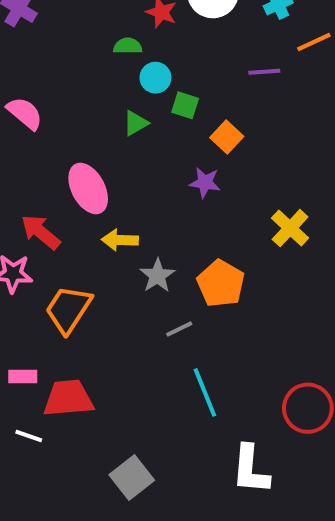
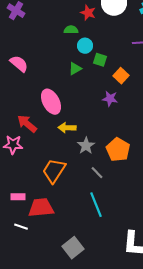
orange trapezoid: (68, 309) -> (54, 171), moved
gray line: (179, 329) -> (97, 173), turned 72
cyan line: (205, 392) -> (96, 205), moved

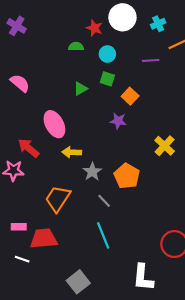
cyan circle: (85, 46) -> (107, 54), moved

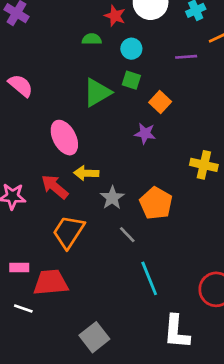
green triangle: (80, 89) -> (97, 92), size x1.6
yellow cross: (165, 146) -> (204, 165), turned -30
red arrow: (29, 148) -> (55, 187), moved
cyan line: (103, 235) -> (149, 278), moved

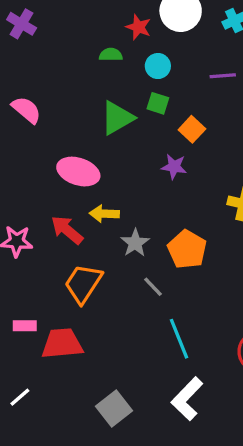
pink ellipse: (64, 138) -> (78, 172), turned -44
white line: (23, 309) -> (20, 397), moved, turned -60
white L-shape: (177, 332) -> (187, 399), moved, turned 39

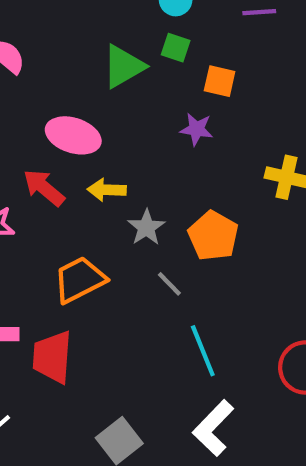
orange square: (192, 129) -> (220, 81), turned -30
red arrow: (67, 230) -> (44, 188), moved
orange trapezoid: (83, 284) -> (79, 280), turned 30
red trapezoid: (62, 344) -> (52, 357), turned -81

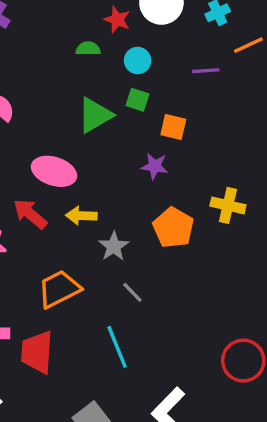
orange pentagon: (213, 236) -> (173, 228), moved
cyan line: (203, 351) -> (117, 347), moved

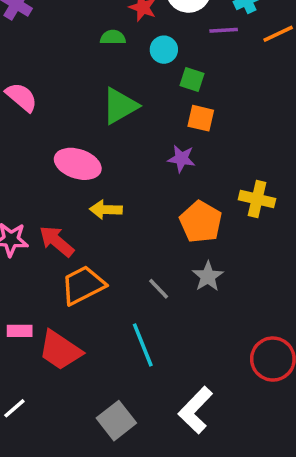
purple line: (206, 71) -> (224, 30), moved
green square: (138, 100) -> (192, 79), moved
red arrow: (30, 214) -> (57, 241), moved
gray star: (114, 246) -> (208, 276), moved
red trapezoid: (37, 352) -> (60, 350), turned -60

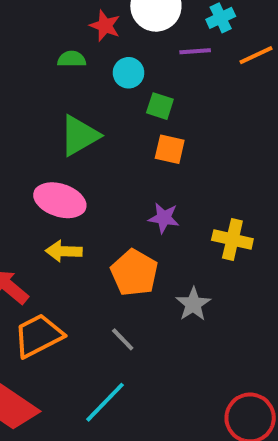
purple star: (181, 159) -> (164, 218), moved
pink ellipse: (78, 164) -> (60, 200), moved
orange pentagon: (201, 222) -> (134, 273), moved
gray star: (208, 276) -> (193, 304), moved
cyan line: (143, 345) -> (105, 402), turned 66

